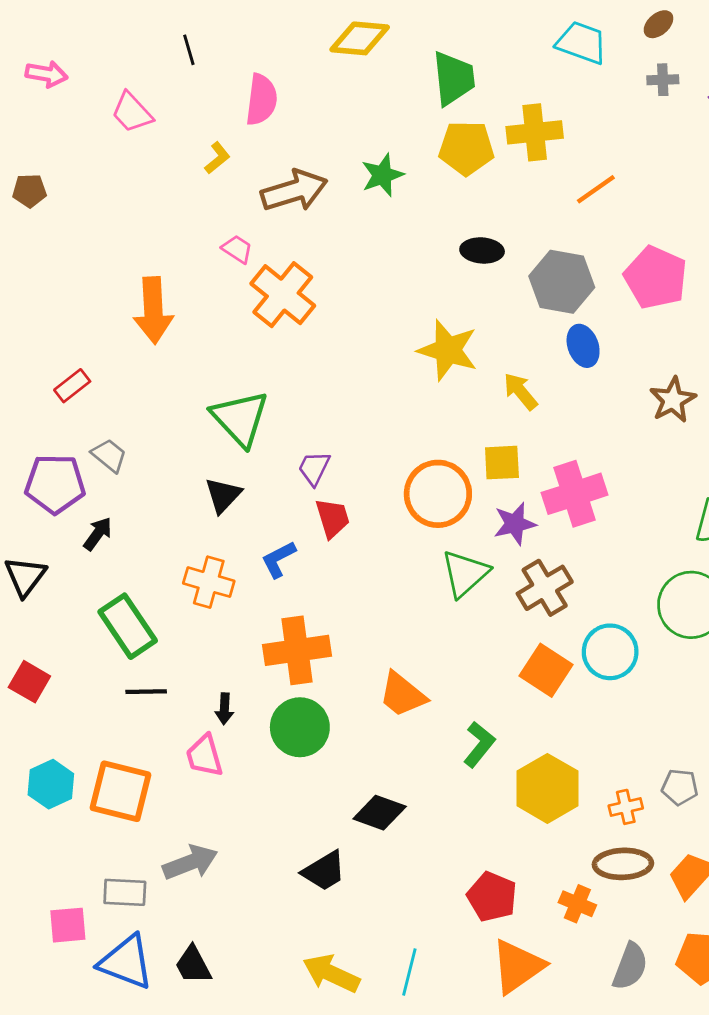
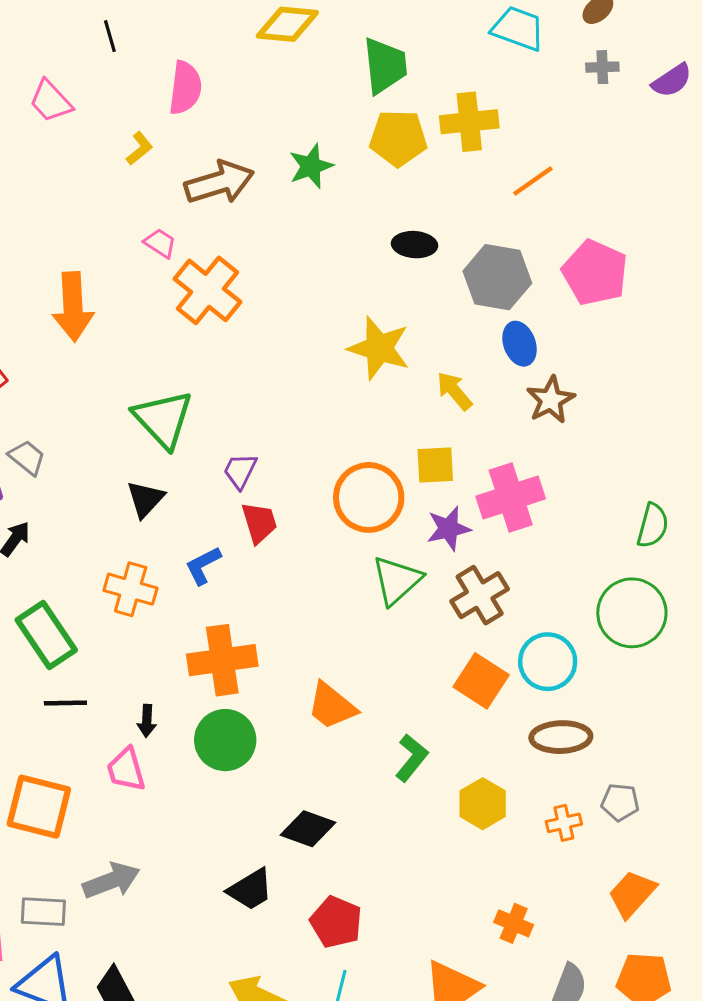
brown star: (673, 400) -> (551, 400), moved
yellow hexagon: (547, 788) -> (483, 804), size x0.7
brown ellipse: (623, 864) -> (561, 737), moved
red pentagon: (492, 897) -> (336, 922), moved

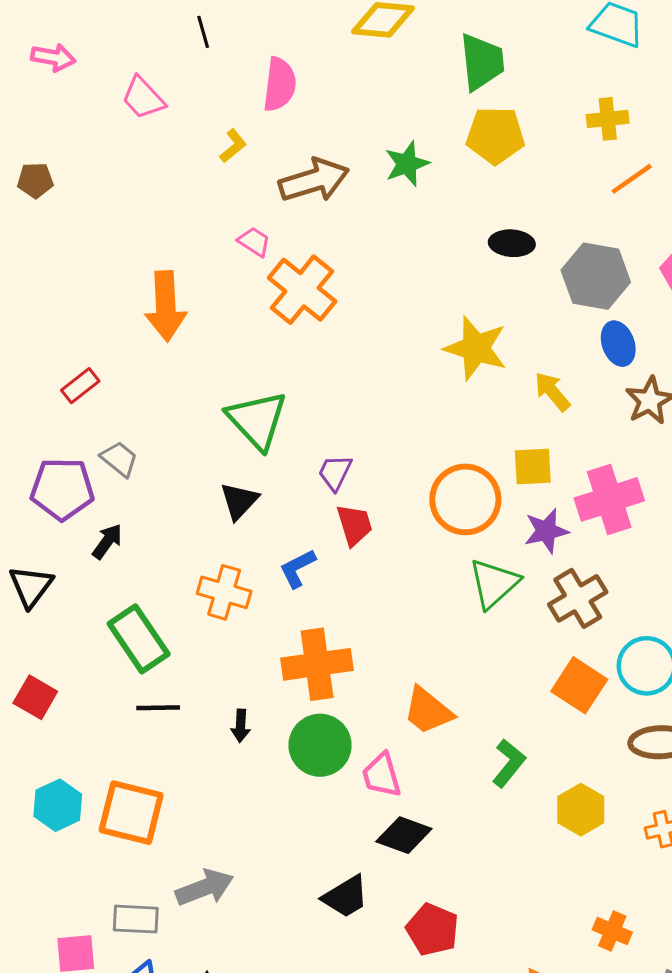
yellow cross: (469, 122) -> (608, 119), moved, size x0.7
pink trapezoid: (126, 770) -> (381, 775), moved

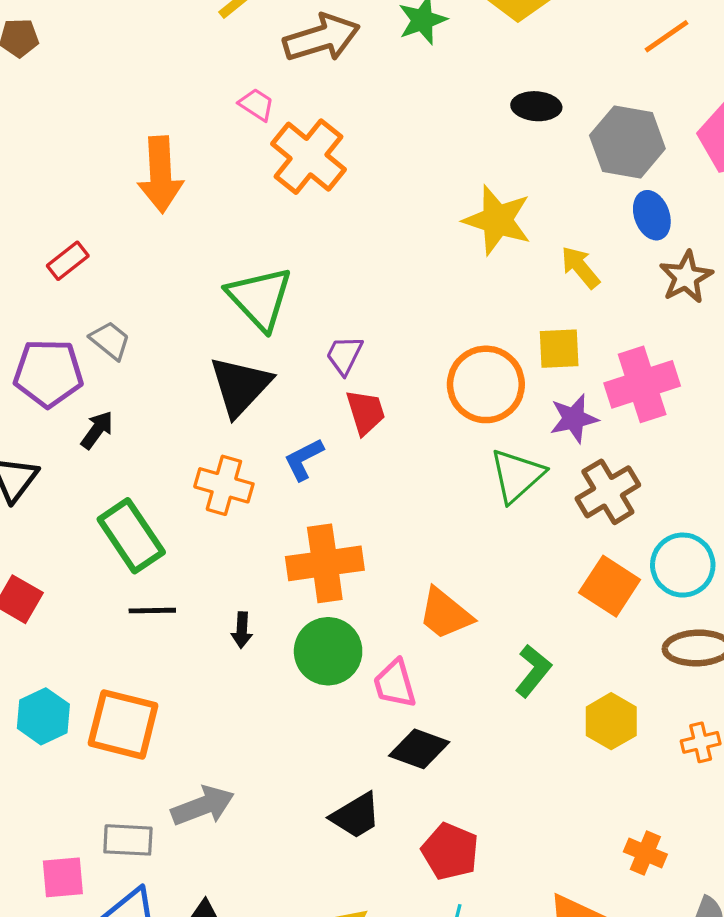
black triangle: (239, 501) -> (240, 386), size x1.5

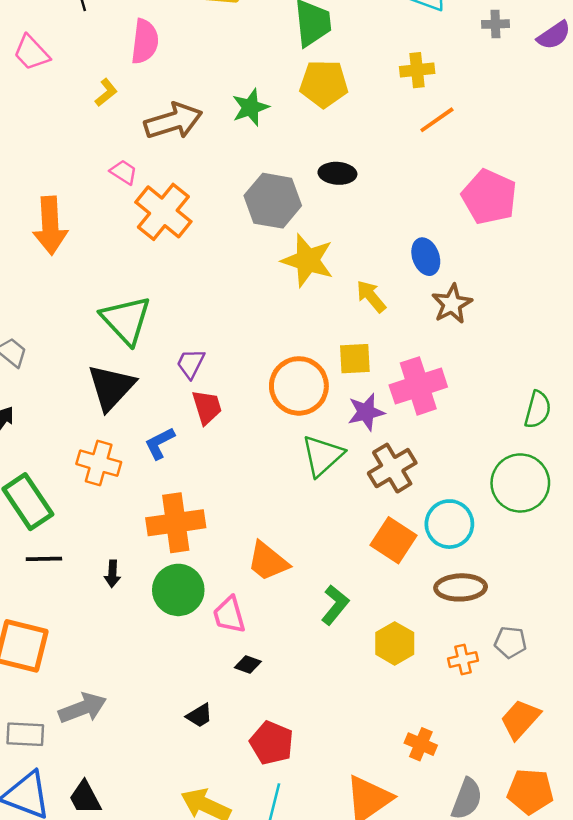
gray hexagon: (627, 142) -> (273, 201), moved
black diamond: (419, 749) -> (248, 665), size x0.6
black trapezoid: (356, 816) -> (199, 716), size x0.7

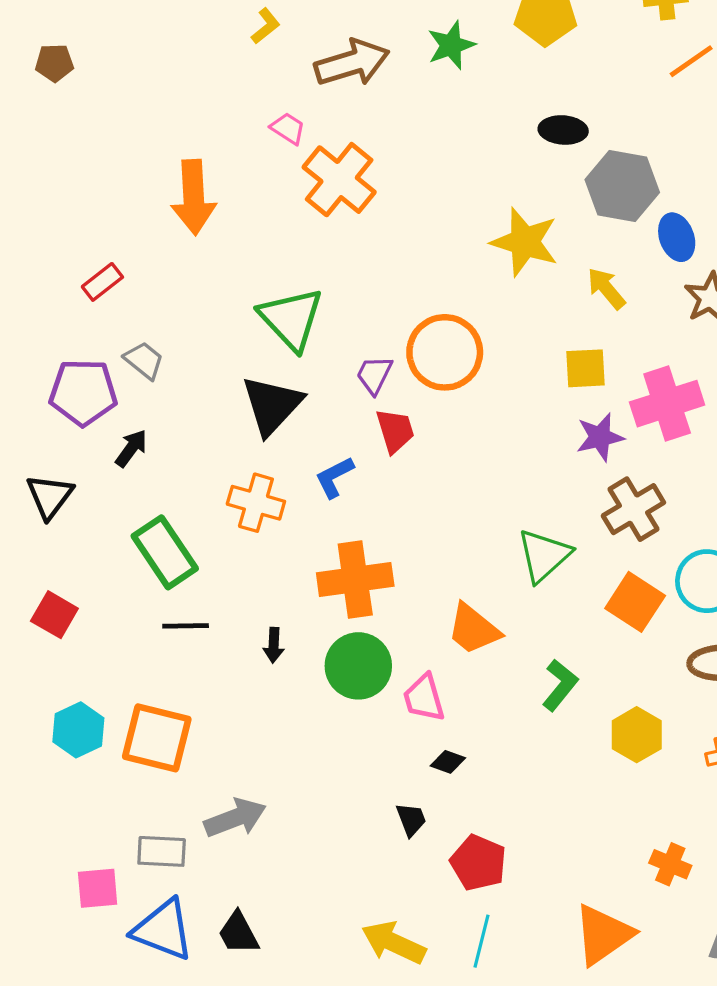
gray hexagon: (273, 201) -> (622, 186), moved
orange circle: (299, 386) -> (445, 352), moved
green triangle: (323, 456) -> (544, 556), moved
black trapezoid: (199, 716) -> (411, 819), moved, turned -80

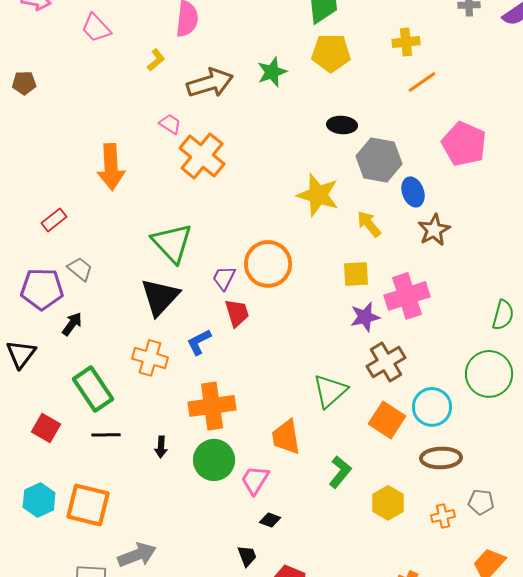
red square: (54, 615) -> (46, 428), moved
orange trapezoid: (474, 629) -> (286, 437), turned 42
pink trapezoid: (424, 698) -> (255, 480), turned 48

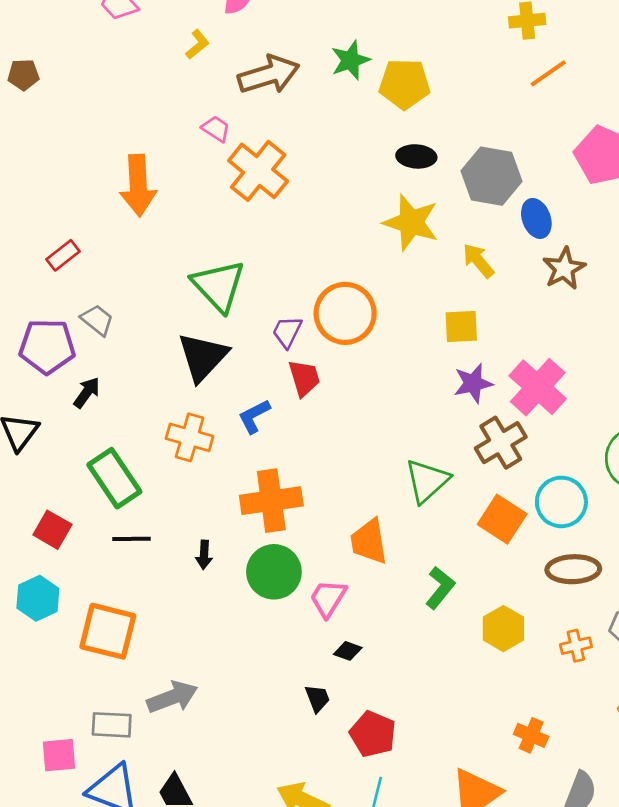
yellow pentagon: (331, 53) -> (404, 84), moved
black ellipse: (342, 125) -> (416, 156), moved
pink cross: (407, 296) -> (538, 387), moved, turned -30
cyan hexagon: (39, 500) -> (38, 598), moved

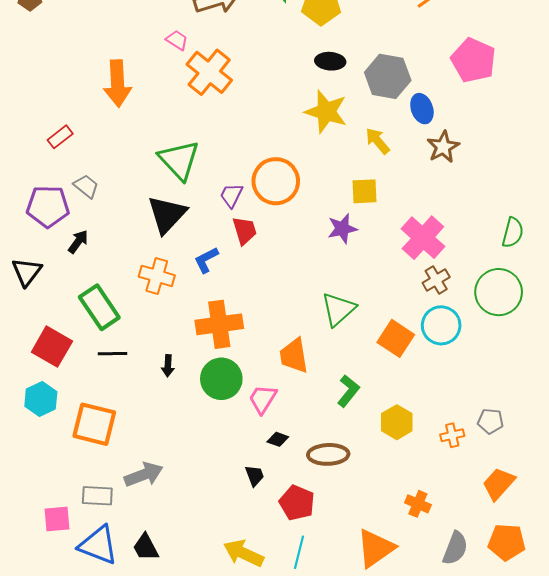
purple star: (473, 383) -> (342, 229), moved
brown cross: (501, 443) -> (436, 280), moved, size x0.7
red square: (52, 530) -> (52, 347), size x1.4
brown ellipse: (573, 569) -> (328, 454), moved

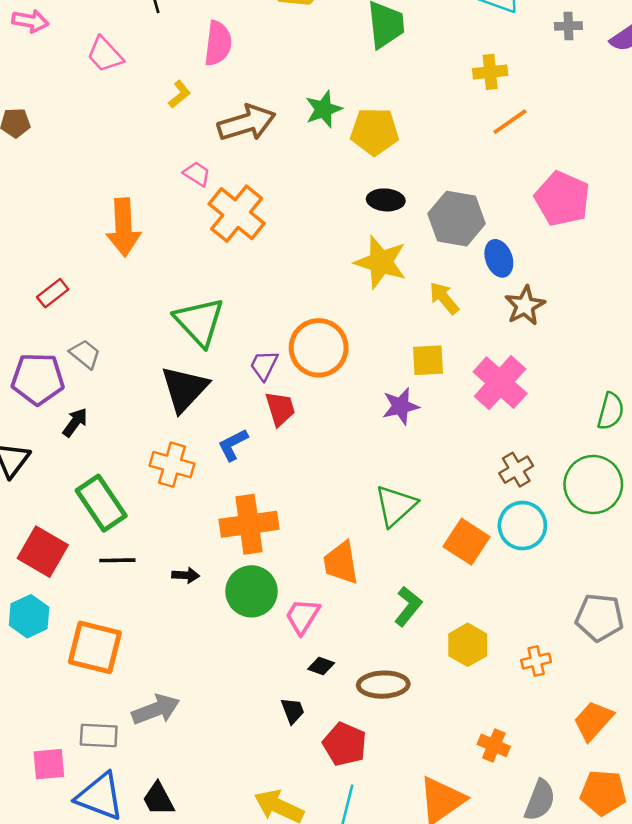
pink cross: (423, 238) -> (500, 383), moved
black arrow: (168, 366) -> (186, 575), turned -90
gray pentagon: (491, 421) -> (599, 617), moved, size x1.5

